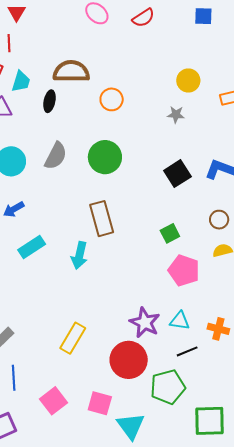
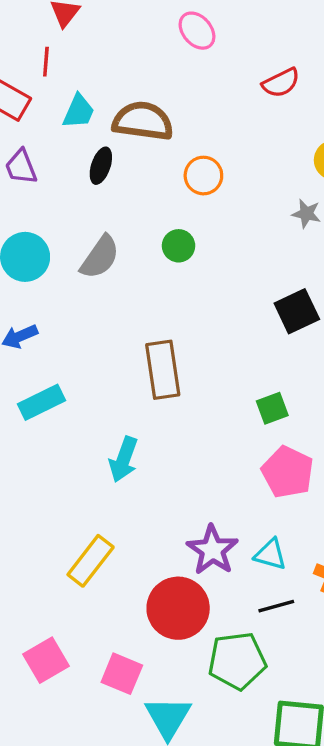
red semicircle: (143, 18) -> (281, 83), moved
cyan trapezoid: (21, 81) -> (78, 111), moved
green circle: (105, 157) -> (179, 246), moved, size x0.6
cyan arrow: (79, 255) -> (124, 459), moved

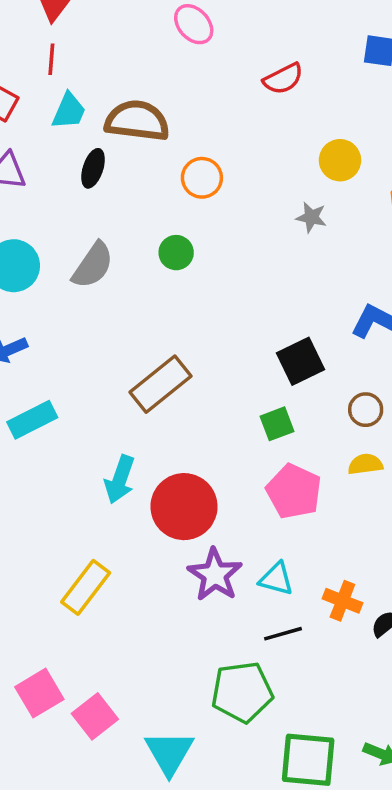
red line: (46, 62) -> (51, 59), moved
black square: (297, 311) -> (301, 361), moved
brown rectangle: (163, 370) -> (160, 384), turned 60
red circle: (178, 608) -> (184, 507), moved
pink square: (122, 674) -> (95, 716), moved, turned 30

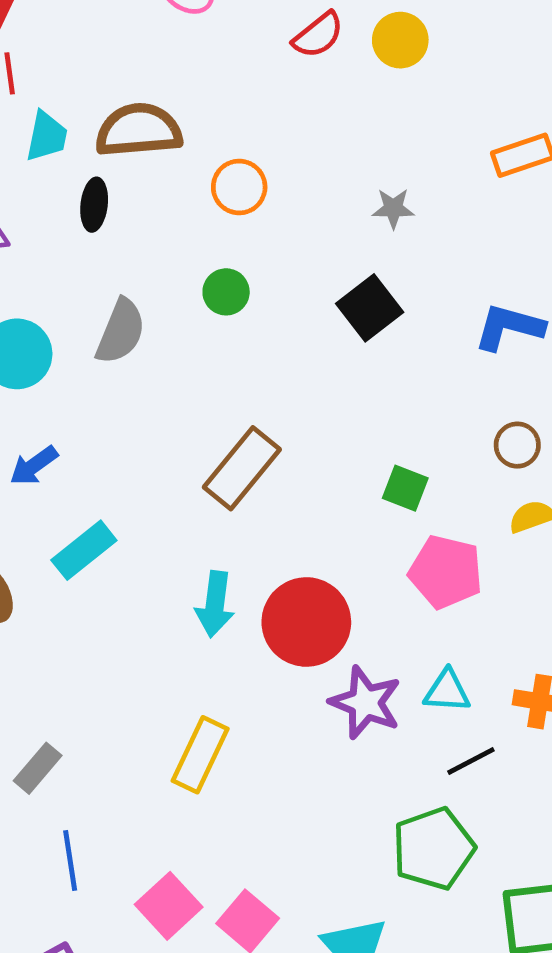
yellow circle: (340, 160) -> (400, 40), moved
black square: (301, 361) -> (370, 308), moved
green square: (277, 424) -> (405, 488), turned -36

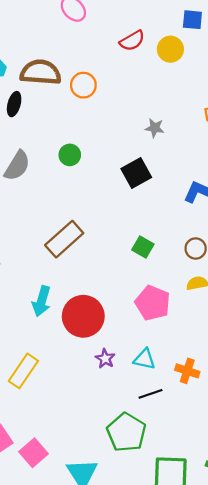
orange circle: (239, 187) -> (83, 85), moved
green square: (405, 488) -> (143, 247), moved
purple star: (365, 703) -> (105, 359), size x0.6
green pentagon: (433, 849) -> (126, 432), turned -30

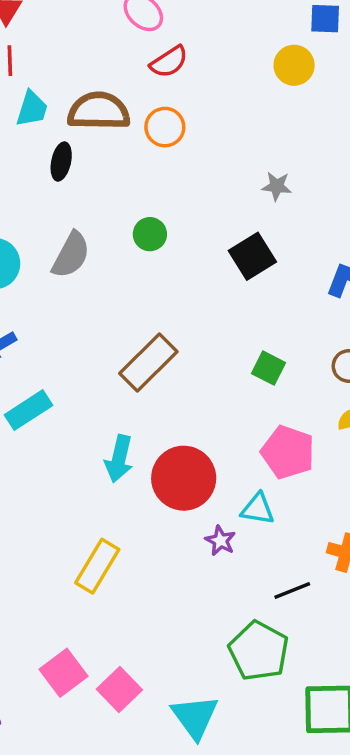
red semicircle: (132, 41) -> (169, 62), moved
cyan triangle: (144, 359) -> (258, 509), moved

